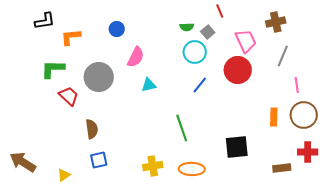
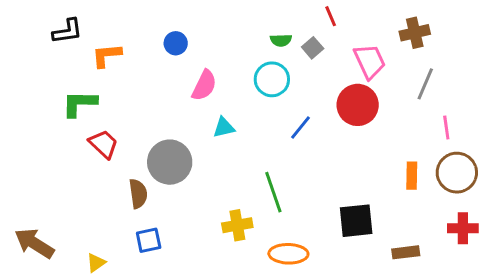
cyan circle: (195, 52) -> (272, 79), moved
gray circle: (99, 77) -> (170, 162), moved
yellow cross: (153, 166) -> (237, 225), moved
brown rectangle: (282, 168) -> (406, 252), moved

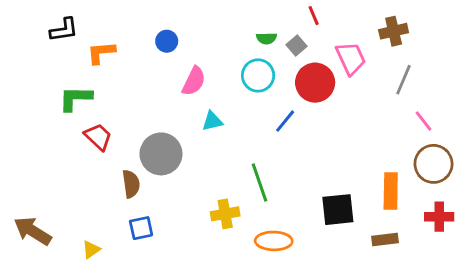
red circle: (358, 105) -> (315, 83), moved
pink line: (446, 127) -> (424, 121), turned -30
orange rectangle: (412, 176) -> (391, 191), moved, size x1.4

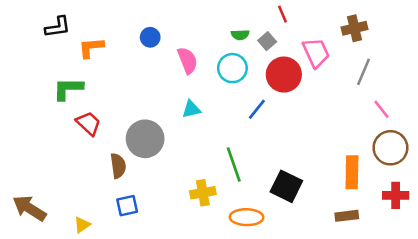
pink semicircle: (194, 81) -> (187, 60), moved, turned -48
black square: (338, 210) -> (286, 186), moved, turned 32

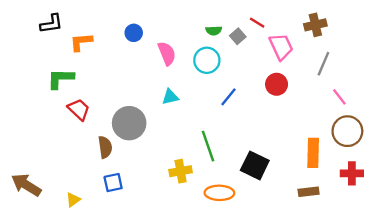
red line: (283, 14) -> (257, 23), moved, turned -35
red circle: (284, 75) -> (277, 84), moved, size x0.7

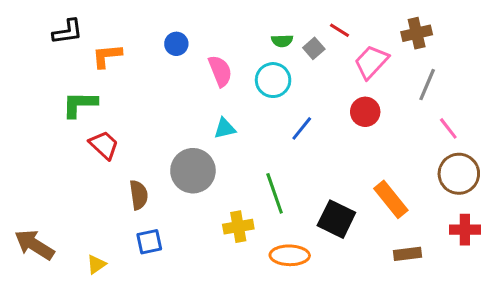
pink trapezoid: (281, 47) -> (371, 62), turned -112
gray circle: (129, 123) -> (193, 171), moved
orange rectangle: (313, 153) -> (391, 199), moved, turned -40

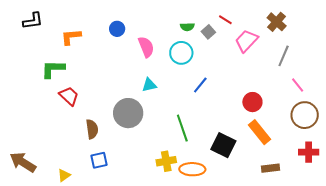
black L-shape: (68, 32) -> (33, 21), moved
brown cross: (417, 33) -> (277, 22), turned -36
red circle: (365, 112) -> (252, 102), moved
yellow cross: (238, 227) -> (166, 161), moved

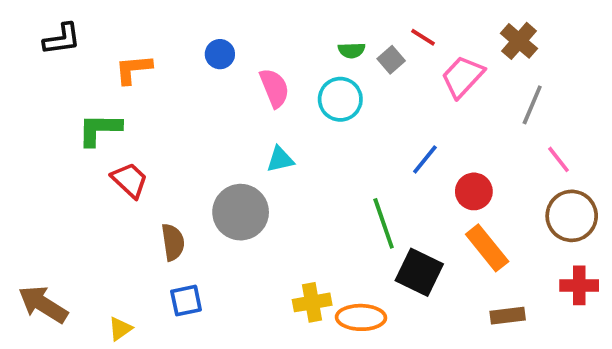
blue line: (200, 85) -> (425, 159), moved
green line: (182, 128) -> (384, 223), moved

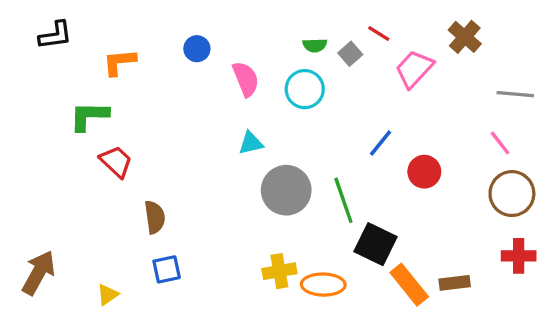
gray line: (532, 105) -> (515, 94), moved, turned 72
gray circle: (241, 212) -> (286, 190), moved
orange rectangle: (487, 248) -> (409, 285), moved
brown arrow: (43, 304) -> (39, 273), turned 87

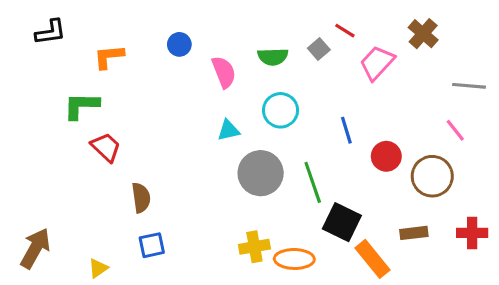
green semicircle: (315, 45) -> (273, 57), moved, size x1.4
cyan circle: (305, 89) -> (281, 110), moved
blue line: (381, 143) -> (346, 130), turned -56
brown circle: (512, 194) -> (432, 176), moved
brown rectangle: (455, 283) -> (414, 233), moved

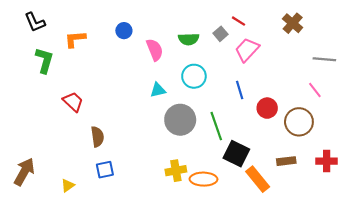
black L-shape: (51, 32) -> (35, 22), turned 75
pink trapezoid: (377, 63) -> (247, 50), moved
green L-shape: (81, 106) -> (44, 60), moved, turned 105

